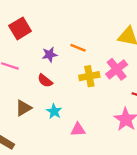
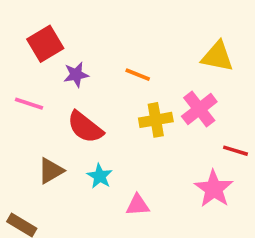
purple star: (50, 55) -> (76, 75), moved
red semicircle: (45, 81) -> (85, 127), size x1.5

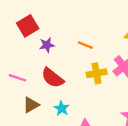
pink line: (29, 104) -> (17, 78), moved

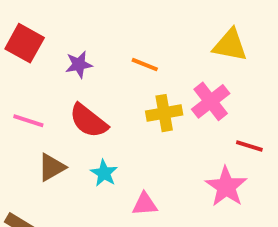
red square: (28, 26) -> (25, 43), moved, turned -30

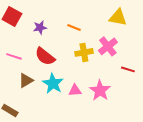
cyan star: (104, 173) -> (53, 83), size x1.5
pink star: (226, 187) -> (100, 90), moved
pink triangle: (145, 204) -> (75, 90), moved

